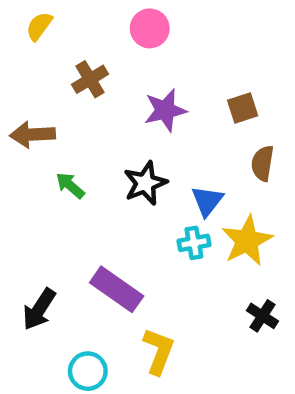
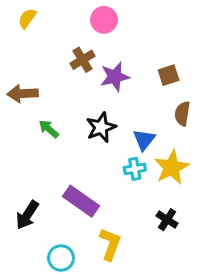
brown cross: (90, 79) -> (83, 60), moved
black cross: (262, 316) -> (167, 220), moved

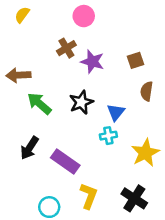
purple star: (115, 77) -> (92, 62), turned 30
green arrow: (49, 129) -> (39, 104), size x1.5
yellow star: (172, 167) -> (145, 153), moved
black arrow: (27, 215) -> (30, 148), moved
black cross: (167, 220) -> (134, 198), moved, size x1.5

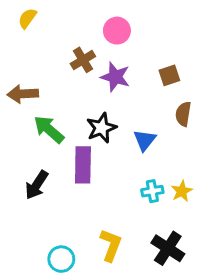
pink circle: (84, 16) -> (117, 31), moved
cyan cross: (108, 136) -> (152, 191), moved
yellow star: (145, 153) -> (182, 191), size x0.6
purple rectangle: (65, 161) -> (83, 165), moved, turned 56

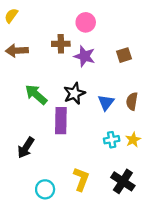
yellow semicircle: (27, 18) -> (11, 16), moved
brown cross: (83, 60) -> (61, 44), turned 30
brown arrow: (23, 94) -> (17, 51), moved
brown semicircle: (183, 114) -> (132, 101), moved
black arrow: (37, 185) -> (26, 148), moved

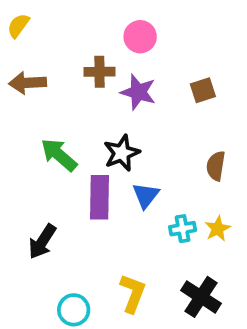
blue triangle: (106, 102) -> (146, 195), moved

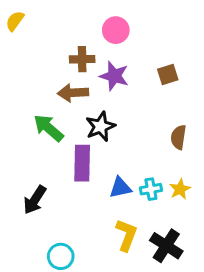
brown arrow: (28, 83) -> (73, 93), moved
blue triangle: (146, 195) -> (120, 188), moved, turned 40
yellow L-shape: (133, 293) -> (126, 235), moved

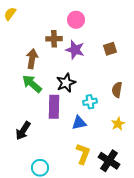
brown arrow: (73, 93) -> (32, 59), moved, turned 102
cyan cross: (151, 189) -> (90, 102), moved

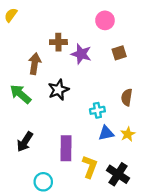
pink circle: (76, 20) -> (105, 20), moved
black star: (66, 83) -> (58, 90), moved
green arrow: (32, 84) -> (21, 94), moved
purple rectangle: (54, 107) -> (66, 148), moved
blue triangle: (79, 123) -> (106, 133), moved

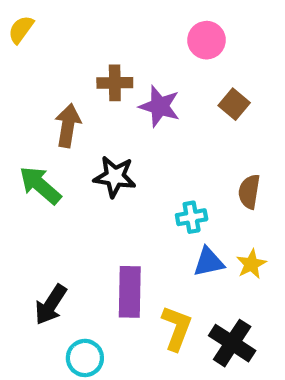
brown square: (119, 53) -> (234, 104), turned -32
black star: (58, 90) -> (115, 177), turned 30
black arrow: (25, 142) -> (51, 305), moved

